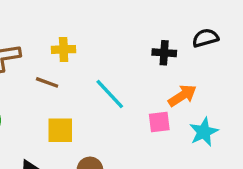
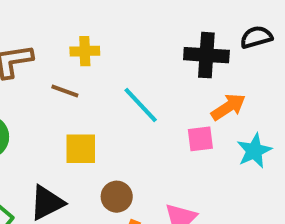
black cross: (164, 53) -> (206, 55), size x1.5

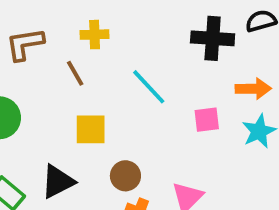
brown line: (65, 91) -> (75, 73), turned 40
orange arrow: (228, 107) -> (253, 89), moved, turned 32

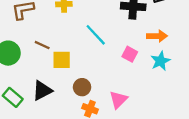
brown line: (75, 73) -> (42, 45), moved, turned -35
pink square: (207, 120) -> (130, 54), turned 35

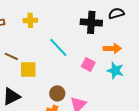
cyan star: (160, 61) -> (115, 70), turned -30
brown circle: (82, 87) -> (57, 93), moved

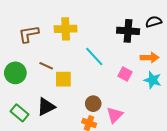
yellow cross: (30, 20) -> (66, 29), size x1.5

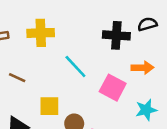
pink square: (125, 74) -> (113, 88), size x1.5
yellow square: (63, 79) -> (49, 106), moved
cyan star: (153, 80) -> (146, 110), moved, turned -30

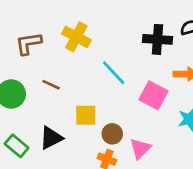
yellow cross: (41, 33) -> (76, 37), turned 30

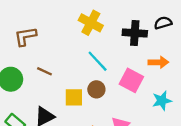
yellow cross: (76, 37) -> (91, 23), moved
brown circle: (112, 134) -> (96, 89), moved

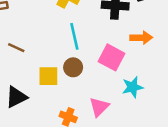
cyan line: (98, 61) -> (74, 36), turned 30
cyan star: (162, 101) -> (133, 87), moved

